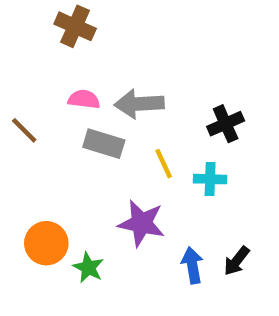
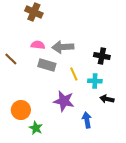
black cross: (226, 124) -> (102, 56), turned 35
black arrow: (237, 261) -> (107, 99), moved, turned 64
green star: (88, 268) -> (36, 128), moved

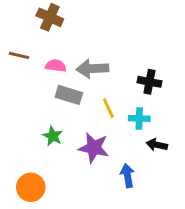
brown line: (11, 59) -> (19, 55), moved, turned -32
orange circle: (21, 110) -> (31, 187), moved
green star: (36, 128) -> (53, 136), moved

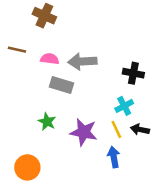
yellow line: (108, 108) -> (116, 129), moved
cyan cross: (139, 118) -> (124, 106), turned -30

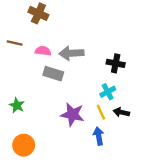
green star: (47, 122) -> (17, 105), moved

